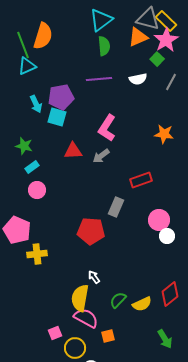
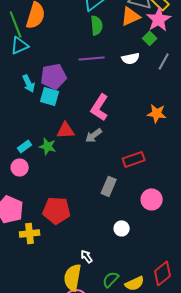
green star: (24, 146) -> (48, 146), moved
pink circle: (37, 190) -> (20, 167), moved
red pentagon: (91, 231) -> (57, 210), moved
white circle: (167, 236) -> (122, 228), moved

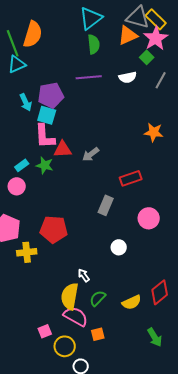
pink L-shape: (100, 107) -> (45, 136), moved, turned -36
green semicircle: (111, 279) -> (98, 298), moved

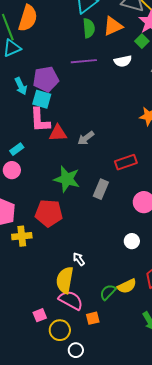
orange triangle: (128, 35) -> (113, 26), moved
green star: (45, 165) -> (67, 179), moved, size x1.5
white circle: (119, 247) -> (132, 241), moved
green semicircle: (98, 298) -> (108, 292), moved

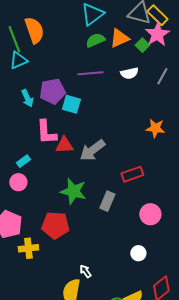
orange semicircle: (28, 18) -> (34, 30), turned -36
green semicircle: (89, 28) -> (95, 40), turned -108
green square: (142, 41) -> (142, 45), moved
cyan square: (42, 99) -> (71, 104), moved
gray arrow: (86, 138) -> (92, 150), size x1.5

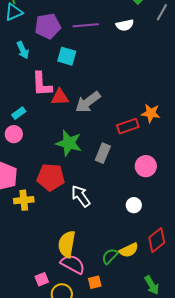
gray line: (162, 76) -> (162, 12), moved
purple pentagon: (52, 91) -> (48, 26), moved
orange star: (155, 128) -> (151, 113), moved
white arrow: (85, 271) -> (81, 196), moved, size x1.6

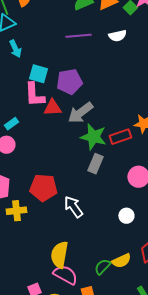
purple pentagon: (48, 26) -> (69, 82), moved
cyan arrow: (23, 50) -> (15, 49), moved
cyan square: (67, 56) -> (38, 74), moved
green star: (69, 143) -> (93, 137), moved

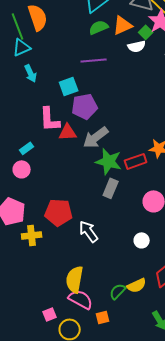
white semicircle: (117, 36) -> (137, 46), moved
cyan square: (38, 74) -> (69, 86), moved, turned -36

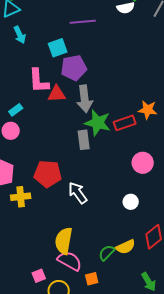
gray arrow: (96, 137) -> (85, 99), turned -60
gray rectangle: (111, 188) -> (84, 140), moved, turned -30

